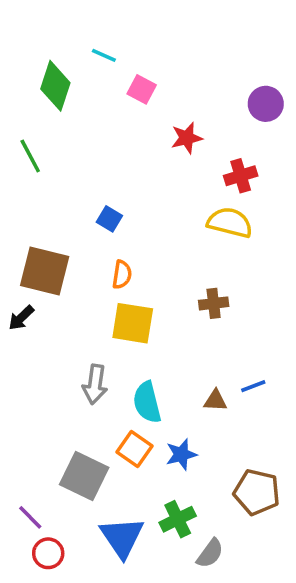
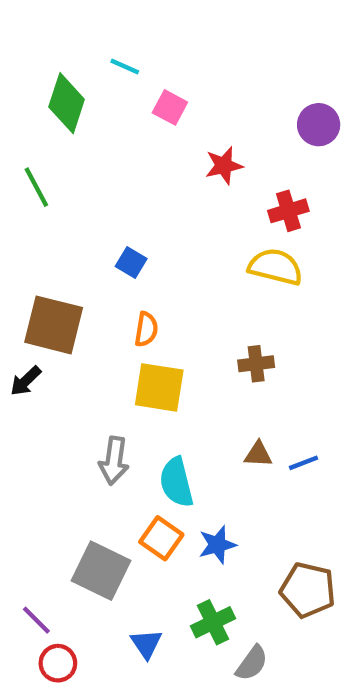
brown triangle: (215, 400) -> (258, 454), moved
blue triangle: (122, 537) -> (146, 644), size x0.6

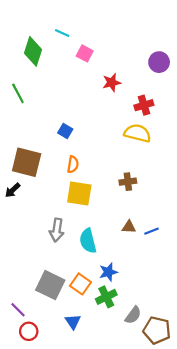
orange square: (161, 538) -> (80, 284), moved
brown pentagon: (308, 590) -> (157, 330), moved
green cross: (213, 622) -> (106, 297), moved
gray semicircle: (252, 663) -> (133, 315), moved

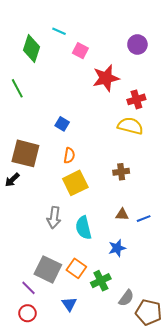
purple circle: (159, 62) -> (137, 44), moved
red star: (112, 83) -> (106, 78), size x1.5
yellow square: (79, 193) -> (75, 183), turned -35
blue star: (108, 272) -> (117, 248), moved
purple line: (18, 310) -> (29, 288), moved

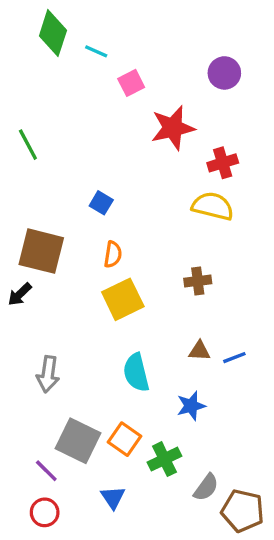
green diamond: (32, 49) -> (53, 33), moved
pink square: (80, 51) -> (131, 83), turned 35
gray arrow: (54, 218) -> (48, 374), moved

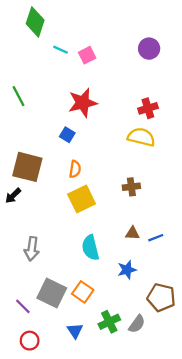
cyan line: (96, 51) -> (61, 50), moved
red star: (173, 128) -> (83, 103), moved
green cross: (164, 459) -> (109, 322), moved
purple line: (46, 471) -> (23, 306), moved
brown pentagon: (243, 511) -> (161, 297), moved

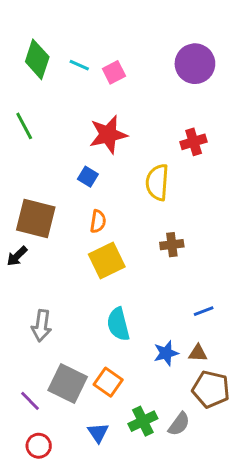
green diamond: (35, 22) -> (37, 59), moved
purple circle: (149, 49) -> (195, 64), size x1.4
yellow semicircle: (141, 137) -> (157, 182), moved, turned -100
brown triangle: (132, 233) -> (198, 353), moved

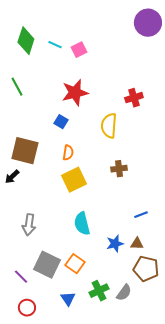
purple circle: (195, 64) -> (148, 23), moved

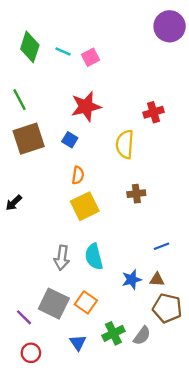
brown square: (25, 151) -> (29, 139), moved, turned -32
gray arrow: (29, 225) -> (62, 258), moved

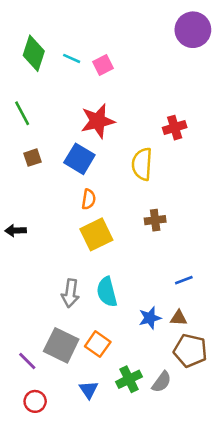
brown square: (29, 139) -> (33, 158), size x0.5
blue square: (70, 140) -> (79, 159), size x1.6
black arrow: (14, 203) -> (16, 231), turned 42

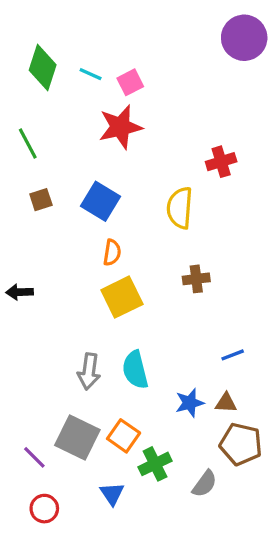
red star: (98, 121) -> (120, 127), moved
green cross: (129, 379) -> (155, 464), moved

